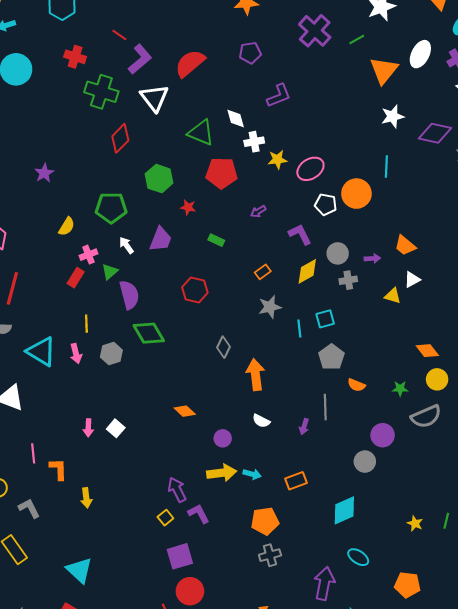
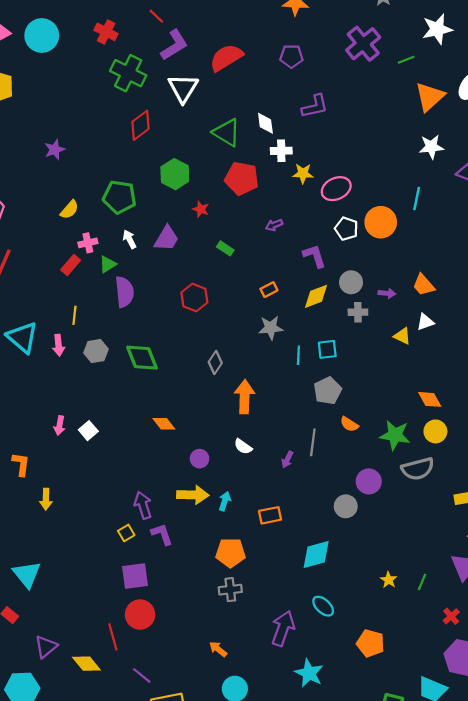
green diamond: (149, 333) -> (142, 358), moved
green star: (400, 389) -> (395, 435), size x1.8
cyan arrow: (252, 474) -> (225, 501), turned -96

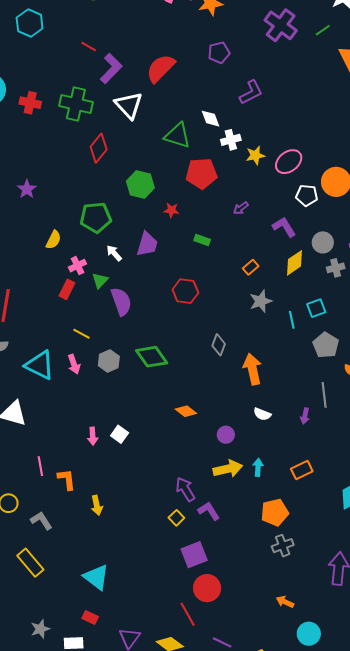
red cross: (106, 32) -> (30, 103), moved
yellow line: (74, 315) -> (82, 334), turned -54

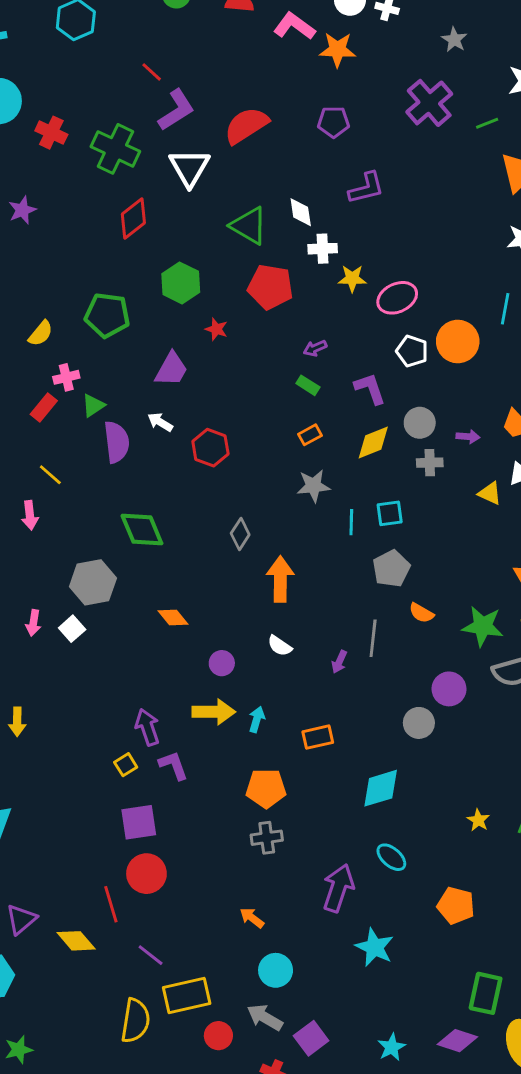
purple star: (27, 189) -> (22, 210), moved
green rectangle: (202, 240) -> (308, 385), moved
white arrow: (114, 253) -> (160, 422), moved, turned -30
gray hexagon: (109, 361) -> (93, 582), moved, size x1.4

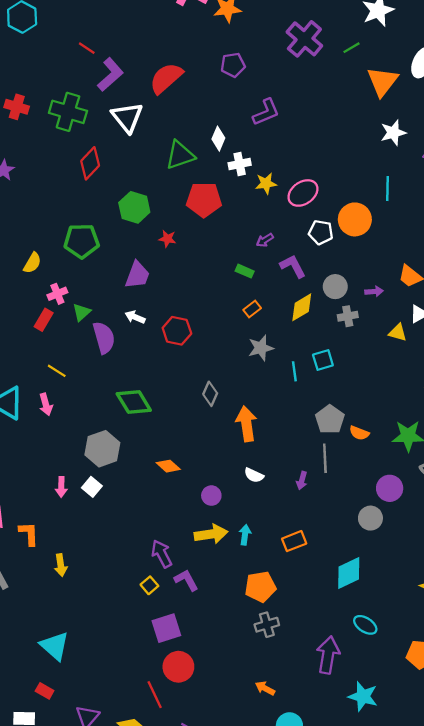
white diamond: (301, 212) -> (218, 139), turned 40
green triangle: (249, 226) -> (180, 155), turned -40
purple arrow: (315, 348) -> (265, 240), moved
gray pentagon: (391, 569) -> (330, 419), moved

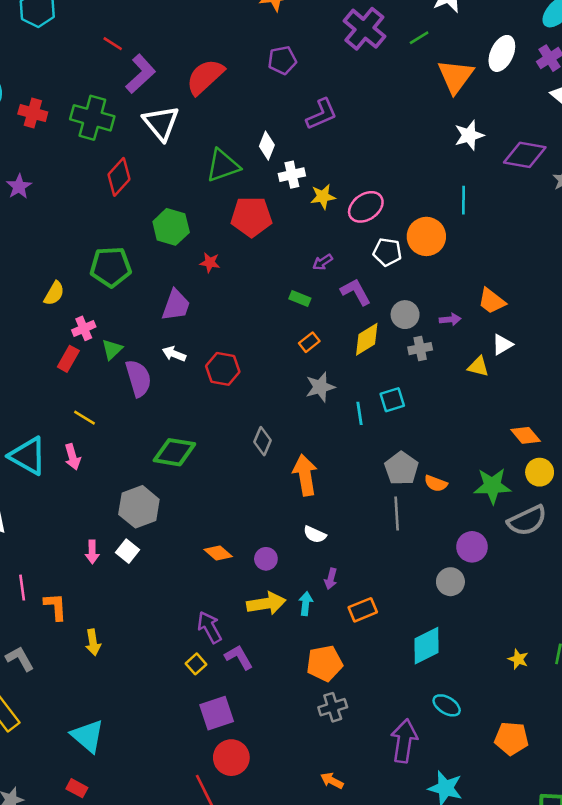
green diamond: (134, 402) -> (174, 452), turned -48
orange diamond: (168, 466) -> (218, 553), moved
purple arrow: (302, 480) -> (331, 579), moved

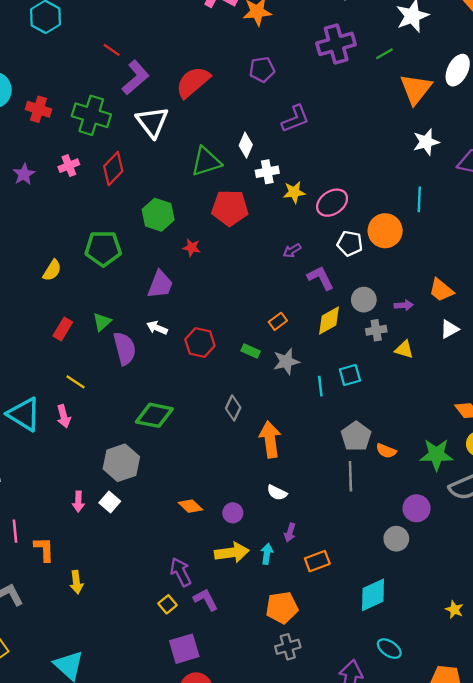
purple cross: (364, 29) -> (336, 44), turned 33
green rectangle: (300, 298) -> (251, 351), moved
pink cross: (84, 328) -> (69, 166), moved
yellow triangle: (478, 367) -> (404, 349), moved

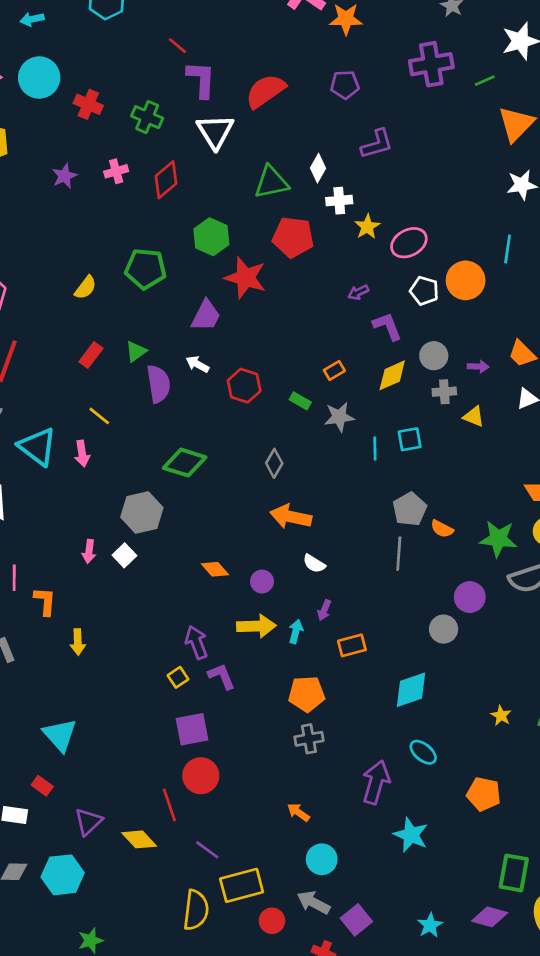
purple L-shape: (136, 78) -> (201, 79), turned -52
green cross: (91, 115) -> (147, 117), size x0.7
yellow star: (294, 192) -> (367, 227), turned -30
red star: (192, 248) -> (245, 278), size x2.0
orange arrow: (270, 439) -> (291, 517), moved, turned -76

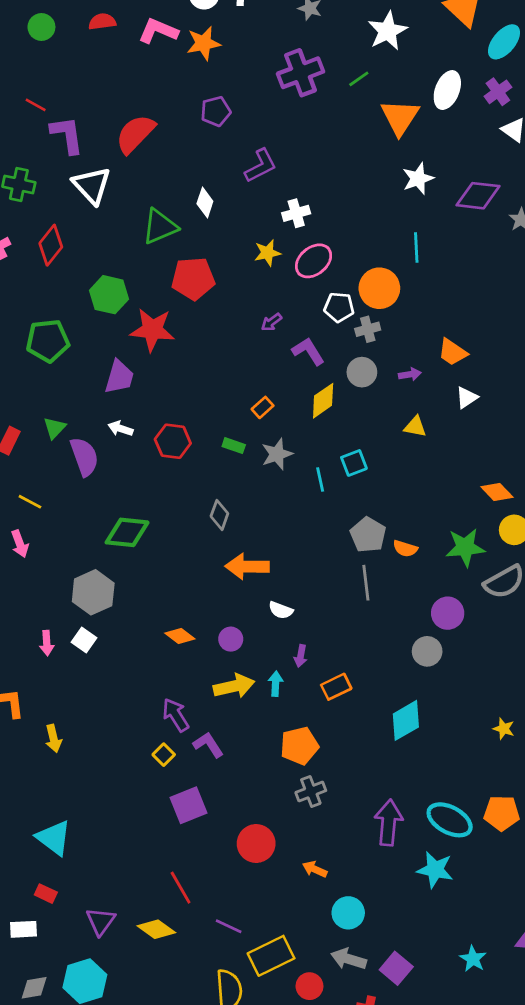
white cross: (339, 201) -> (296, 213), moved
yellow star: (367, 227) -> (267, 253), turned 30
gray cross: (444, 392) -> (368, 329), moved
cyan ellipse: (423, 752) -> (450, 820), moved, size x1.5
red circle: (201, 776) -> (256, 843), moved

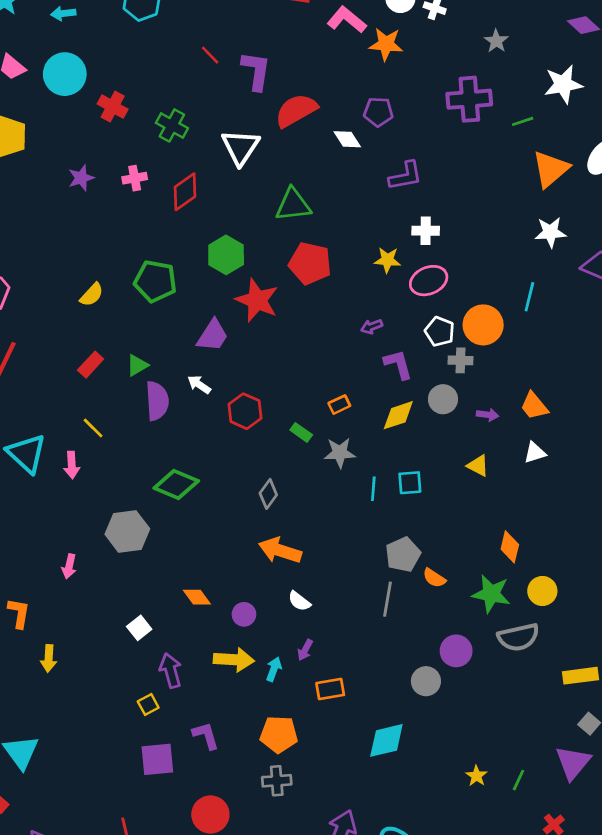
purple L-shape: (67, 135) -> (256, 71), moved
white diamond: (205, 203) -> (347, 139), moved, turned -68
orange diamond: (497, 492) -> (510, 547), moved, turned 40
white square: (84, 640) -> (139, 628), moved
purple L-shape: (208, 745) -> (206, 736), moved

